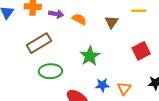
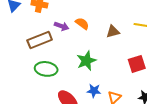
purple arrow: (56, 14) -> (62, 26), moved
brown triangle: (112, 22) -> (113, 31), turned 32

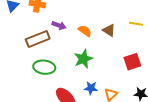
orange semicircle: (82, 24) -> (85, 31), moved
brown triangle: (113, 31) -> (109, 30), turned 48

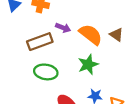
orange semicircle: (85, 31) -> (91, 34), size x1.6

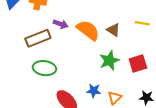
green star: (88, 64) -> (109, 60), moved

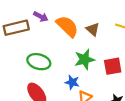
green ellipse: (44, 68) -> (39, 62), moved
blue star: (94, 91) -> (72, 82), moved

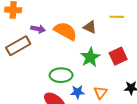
green ellipse: (39, 62) -> (61, 75), moved
blue star: (72, 82) -> (78, 92), moved

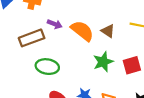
green ellipse: (61, 75) -> (47, 67), moved

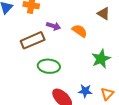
orange semicircle: (82, 31) -> (80, 31), size x0.7
brown triangle: (108, 31) -> (104, 14), moved

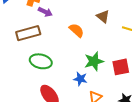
purple arrow: (54, 26) -> (45, 12), moved
blue star: (85, 91) -> (80, 79), moved

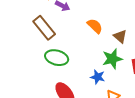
brown triangle: (103, 16) -> (120, 36), moved
brown rectangle: (28, 33) -> (44, 28), turned 65

